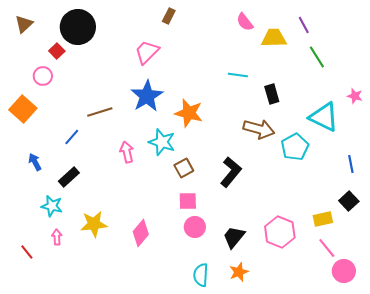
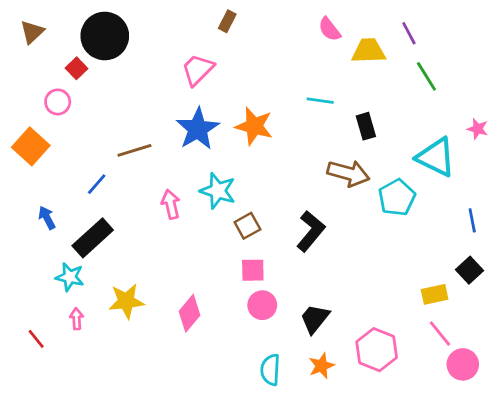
orange star: (189, 113) -> (254, 126), moved
black rectangle: (69, 177) -> (93, 238), size x1.4
pink hexagon: (280, 232) -> (377, 350), moved

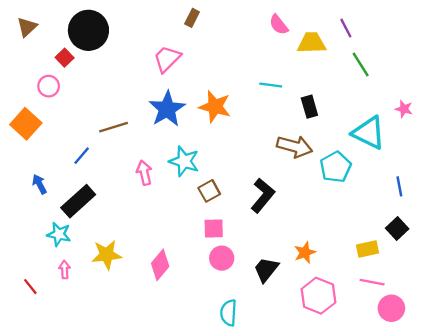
pink line: (440, 333) -> (372, 282), turned -40
orange star: (321, 366) -> (305, 252), moved

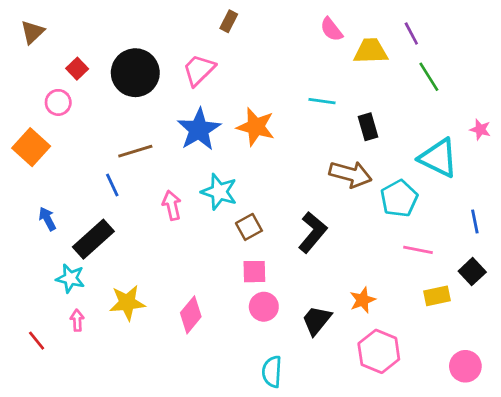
black circle: (88, 30) -> (135, 73), moved
blue line: (82, 156) -> (112, 185), moved, turned -66
pink line: (372, 282) -> (418, 250), moved

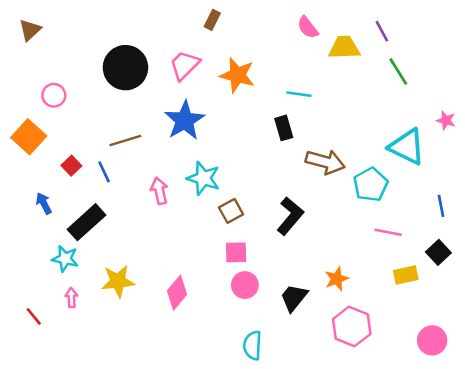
red square: (77, 69) -> (71, 166), moved
orange star: (256, 127) -> (237, 75), moved
black rectangle: (368, 127) -> (284, 128), moved

